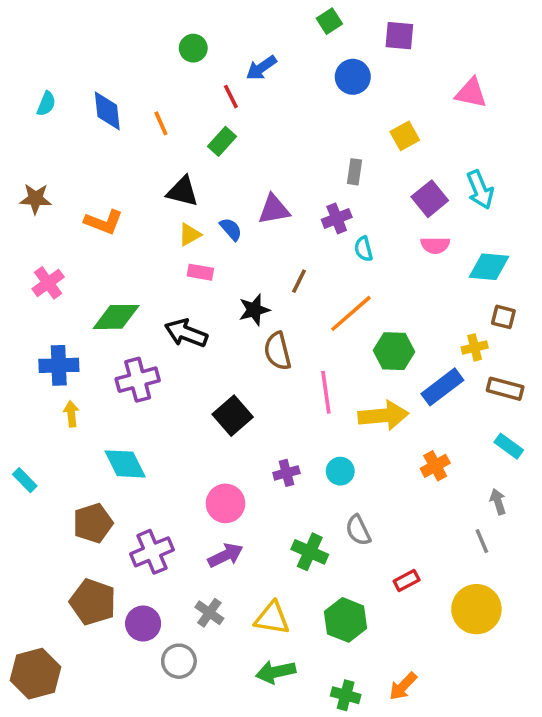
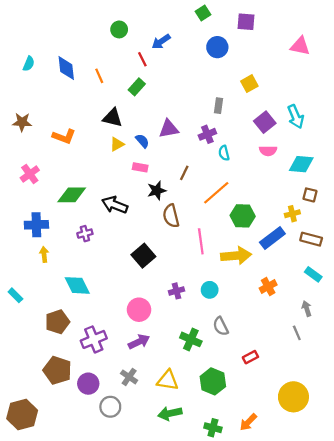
pink triangle: (471, 93) -> (300, 46), moved
pink rectangle: (200, 272) -> (140, 167), moved
purple cross: (138, 380) -> (85, 234), size x0.6
yellow circle: (476, 609) -> (293, 397), moved

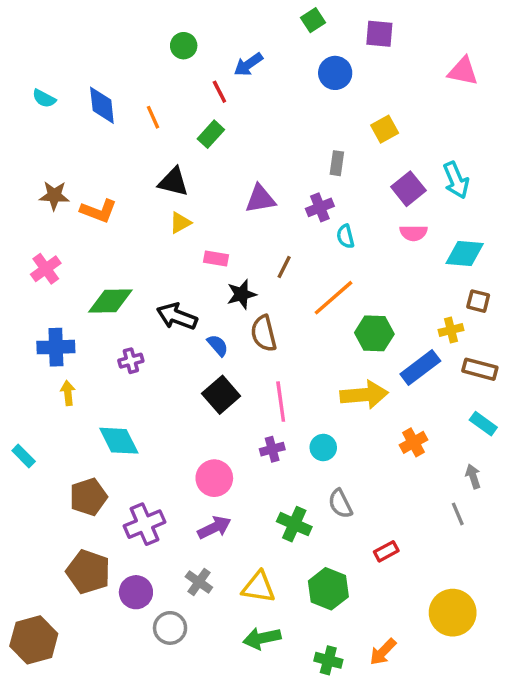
cyan semicircle: (29, 64) -> (44, 98), turned 96
brown star: (22, 122) -> (54, 196), moved
blue semicircle: (142, 141) -> (218, 345), moved
pink line: (201, 241) -> (281, 402), moved

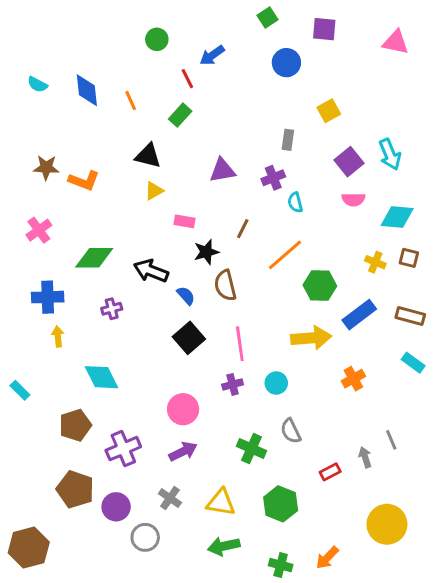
pink triangle: (463, 71) -> (396, 42), moved
yellow cross: (451, 330) -> (375, 262), moved, turned 36
gray arrow: (473, 476) -> (365, 457), moved

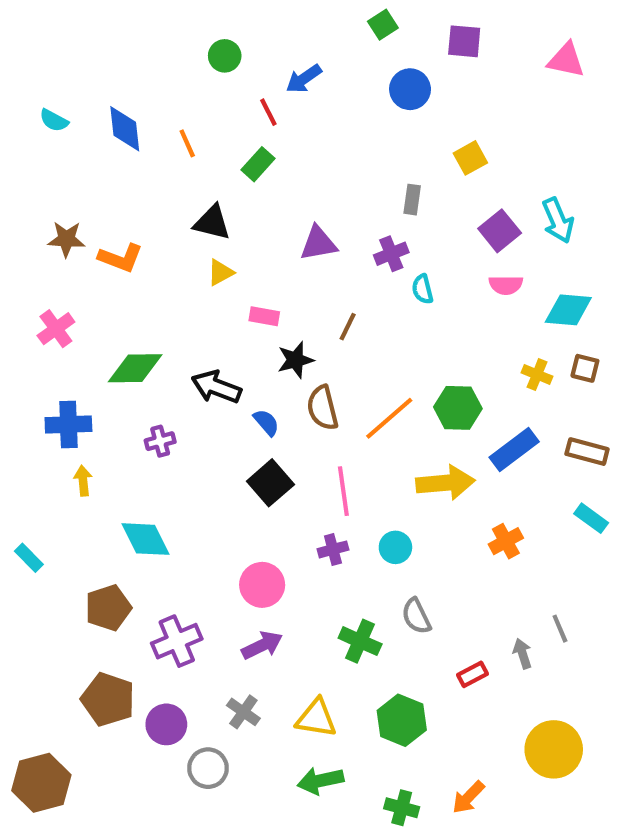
orange line: (285, 255) -> (389, 418), moved

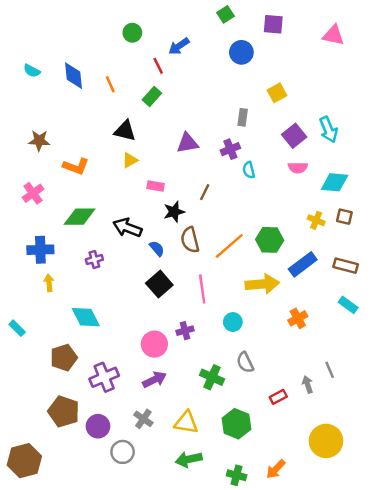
orange L-shape: (121, 258) -> (76, 166), moved
purple cross: (333, 549) -> (185, 331), moved

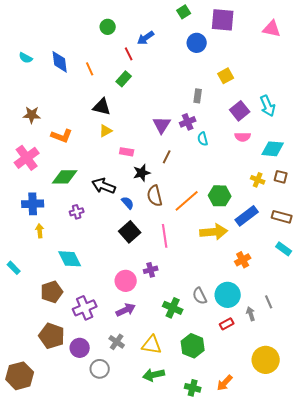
purple square: (273, 24) -> (223, 20), size x1.4
purple triangle: (187, 143) -> (162, 125), moved, turned -48
pink cross: (33, 193) -> (27, 158), size x1.4
cyan circle: (233, 322) -> (228, 295), moved, size x1.6

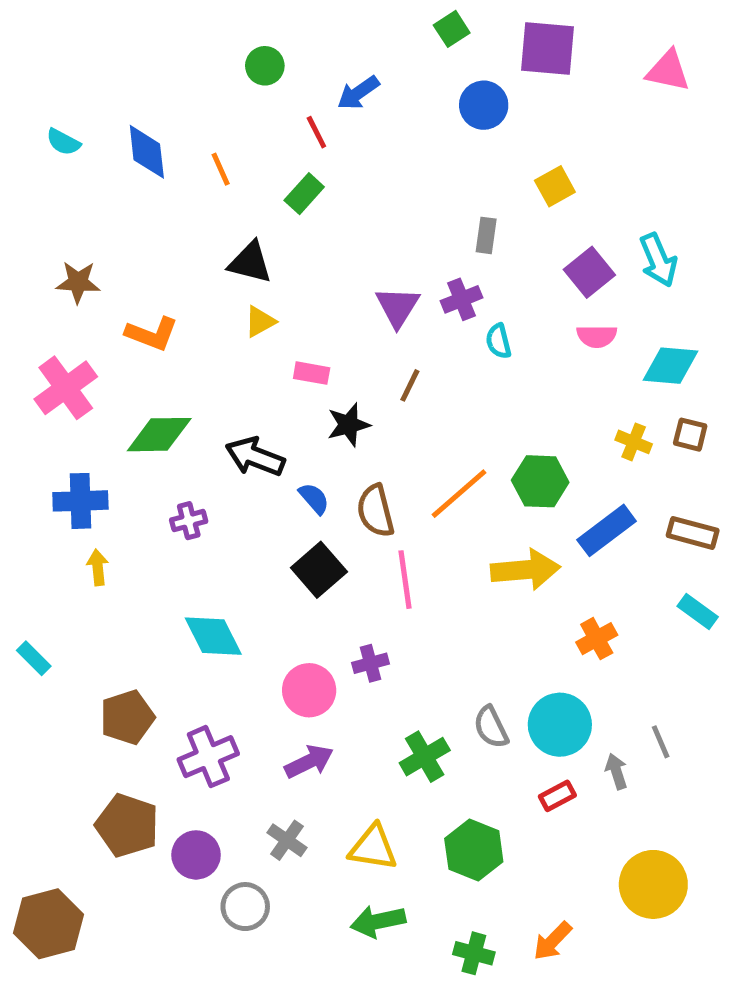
brown semicircle: (155, 196) -> (375, 511), moved
cyan diamond: (70, 259) -> (213, 636), moved
green cross: (173, 308) -> (425, 757), turned 36

